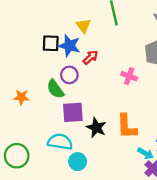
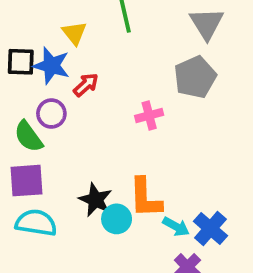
pink cross: (129, 76) -> (149, 115), turned -35
purple square: (73, 112) -> (26, 181), moved
cyan arrow: (146, 153) -> (176, 227), moved
cyan circle: (78, 162) -> (117, 219), moved

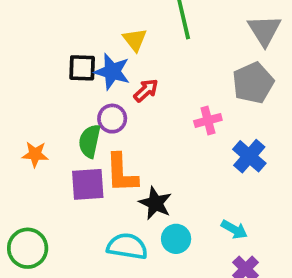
green semicircle: (28, 137) -> (90, 141), turned 48
orange L-shape: (145, 198) -> (122, 173), moved
cyan circle: (117, 219) -> (176, 239), moved
cyan semicircle: (36, 223) -> (127, 246), moved
blue cross: (210, 228) -> (249, 156), moved

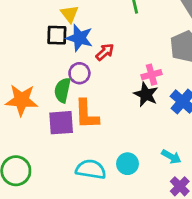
yellow triangle: (135, 40) -> (70, 14), moved
orange star: (35, 154) -> (22, 100), size x1.6
black star: (155, 203) -> (146, 94), moved

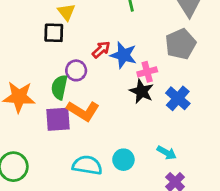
blue star: (79, 38) -> (123, 55), moved
orange L-shape: (87, 114) -> (83, 111), turned -56

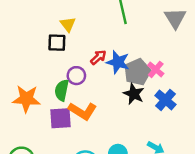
gray pentagon: (181, 44) -> (137, 72), moved
pink cross: (147, 72) -> (156, 69), moved, turned -35

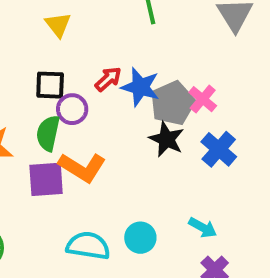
black square: (57, 43) -> (50, 85), moved

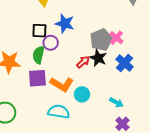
red arrow: (108, 79) -> (83, 62), moved
blue star: (140, 87) -> (65, 24), moved
orange L-shape: (82, 167) -> (62, 84), moved
cyan circle: (140, 238) -> (82, 94), moved

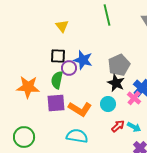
blue star: (65, 24) -> (83, 60), moved
pink cross: (116, 38) -> (134, 98), moved
red arrow: (83, 62) -> (118, 126), moved
cyan circle: (82, 94) -> (108, 104), moved

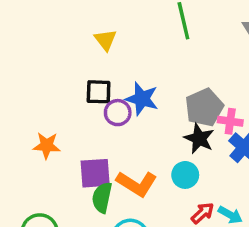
green semicircle: (57, 80) -> (102, 197), moved
orange star: (28, 87) -> (47, 146), size x0.7
pink cross: (134, 98) -> (230, 121), moved, turned -32

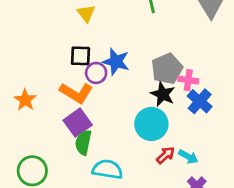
orange star: (47, 146) -> (25, 100), moved, turned 30
purple square: (95, 173) -> (78, 123), turned -32
cyan circle: (185, 175) -> (151, 124), size x1.5
orange L-shape: (137, 184) -> (76, 93), moved

